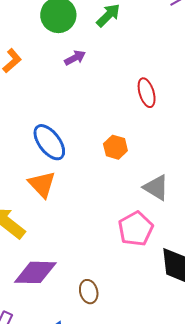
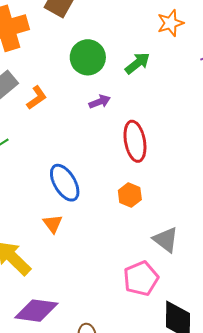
red ellipse: (147, 93) -> (135, 141), moved, size x1.4
orange triangle: (42, 184) -> (53, 224), size x0.7

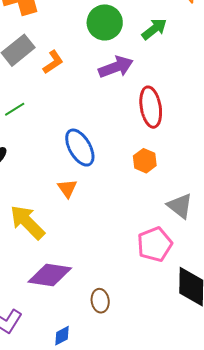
purple arrow: (100, 102) -> (116, 67), size x1.6

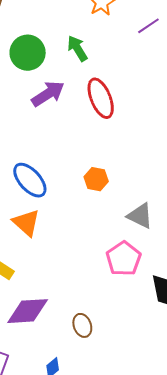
green arrow: (154, 29) -> (77, 48), turned -72
red ellipse: (151, 107) -> (101, 98), moved
orange triangle: (67, 188) -> (26, 223), size x1.4

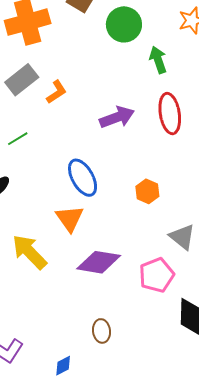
green circle: (28, 53) -> (124, 24), moved
purple arrow: (48, 94) -> (117, 117), moved
purple diamond: (28, 311) -> (99, 262), moved

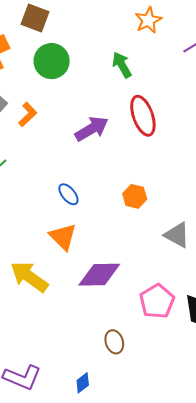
green circle: (124, 24) -> (52, 61), moved
blue ellipse: (83, 178) -> (68, 194), size x0.6
pink pentagon: (157, 275) -> (157, 301), moved

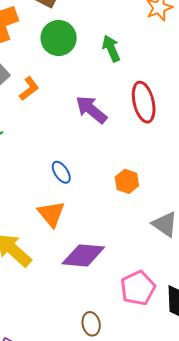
green arrow: (122, 65) -> (111, 48), moved
purple arrow: (92, 129) -> (91, 110), turned -116

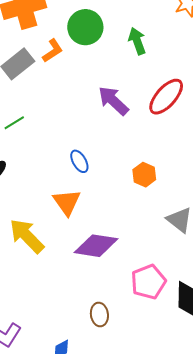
orange L-shape: (29, 89) -> (53, 51), moved
red ellipse: (144, 102) -> (166, 97), turned 51

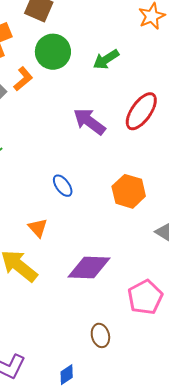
green arrow: (137, 41) -> (106, 59), turned -96
orange hexagon: (144, 175) -> (129, 191), size x1.4
orange triangle: (67, 202) -> (38, 228), moved, size x0.7

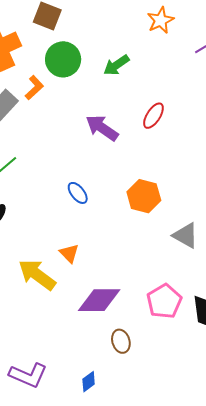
red ellipse: (141, 111) -> (153, 116), size x0.7
orange triangle: (38, 228) -> (69, 253), moved
purple diamond: (89, 268) -> (99, 300), moved

